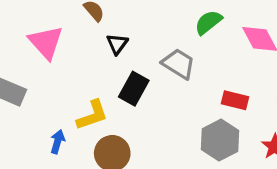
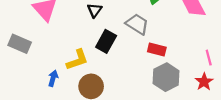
red rectangle: (235, 100) -> (157, 49), moved

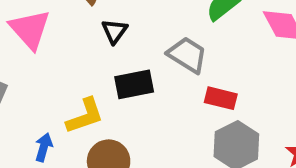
black rectangle: (106, 41) -> (134, 84), turned 50

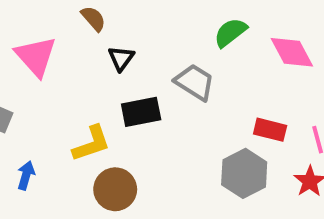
red rectangle: (221, 98) -> (270, 130), moved
blue arrow: (44, 147) -> (26, 175), moved

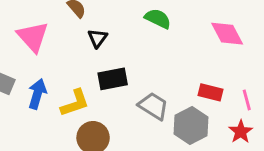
green semicircle: (230, 32) -> (158, 19), moved, turned 64
gray trapezoid: (195, 82) -> (153, 106), moved
blue arrow: (26, 175) -> (37, 94), moved, size x1.4

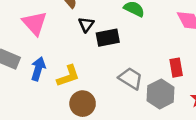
black rectangle: (113, 79) -> (108, 38), moved
red rectangle: (211, 92) -> (176, 68), turned 66

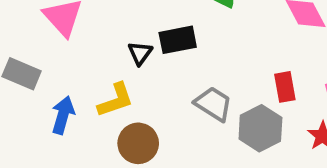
black triangle: (86, 24) -> (140, 53), moved
blue arrow: (38, 69) -> (63, 115), moved

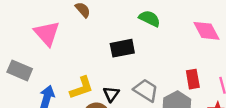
black triangle: (140, 53) -> (111, 94), moved

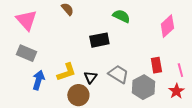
pink diamond: (206, 31) -> (167, 26), turned 75
pink triangle: (47, 33) -> (26, 20), moved
gray rectangle: (20, 70) -> (26, 53), moved

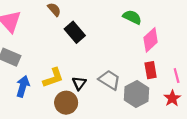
green semicircle: (121, 16) -> (132, 17), moved
pink diamond: (167, 26) -> (151, 40), moved
black rectangle: (99, 40) -> (75, 32), moved, turned 60

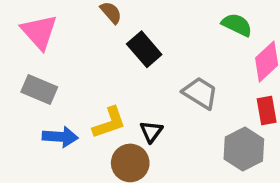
gray trapezoid: (109, 80) -> (200, 93), moved
blue arrow: (23, 86) -> (60, 137), turned 78

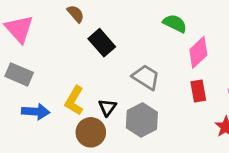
yellow L-shape: (109, 123) -> (74, 101), turned 140
gray hexagon: (244, 149) -> (142, 120), moved

